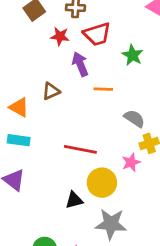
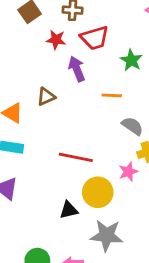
orange line: (103, 89) -> (112, 95), moved

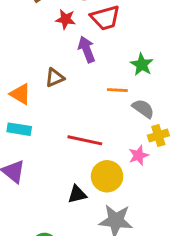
green star: (131, 60) -> (142, 64), moved
orange line: (112, 95) -> (117, 90), moved

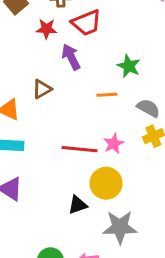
gray semicircle: (143, 109) -> (148, 108), moved
pink star: (139, 155) -> (114, 144), moved

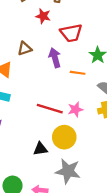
red trapezoid: (86, 23) -> (71, 33), moved
purple arrow: (71, 57) -> (55, 58), moved
brown triangle: (42, 89) -> (25, 49), moved

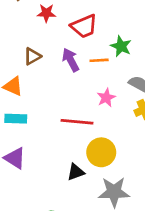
orange line: (78, 73) -> (99, 60), moved
pink star: (75, 109) -> (106, 98), moved

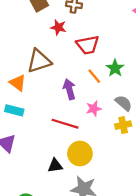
brown triangle: (32, 56) -> (39, 61), size x1.6
purple arrow: (71, 60) -> (69, 89), moved
orange line: (99, 60) -> (94, 76), turned 42

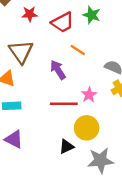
brown triangle: (39, 61) -> (21, 52), turned -30
green star: (115, 68) -> (92, 15), moved
pink star: (94, 109) -> (89, 95), moved

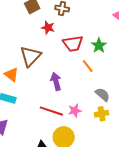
orange line: (78, 50) -> (88, 66), moved

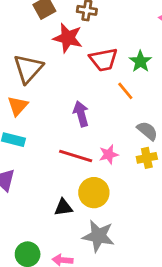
red star: (48, 28) -> (68, 38), size x1.5
brown triangle: (30, 56) -> (28, 69), moved
orange triangle: (11, 75) -> (18, 106), turned 35

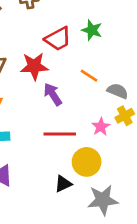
red star: (68, 38) -> (34, 66), moved
orange line: (125, 91) -> (89, 76), moved
pink star: (109, 155) -> (101, 127), moved

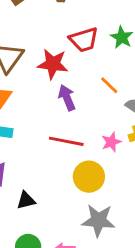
black triangle: (63, 184) -> (26, 200), moved

